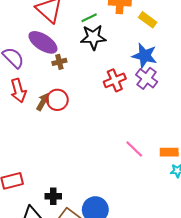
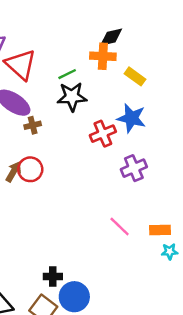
purple cross: (147, 78) -> (134, 168), moved, turned 30
red cross: (115, 80) -> (103, 134), moved
black cross: (53, 196) -> (53, 276), moved

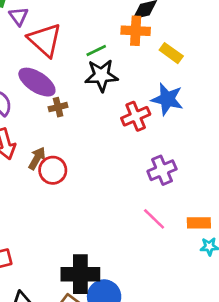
purple cross: (134, 168) -> (162, 170), moved
red circle: (30, 169) -> (53, 170), moved
black cross: (53, 276) -> (80, 274), size x1.8

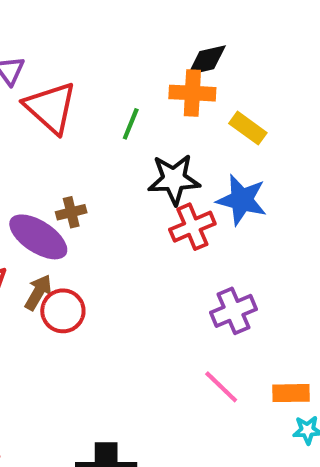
green line: (96, 50) -> (131, 124), turned -42
black star: (101, 75) -> (174, 179), moved
purple ellipse: (37, 82) -> (38, 237), moved

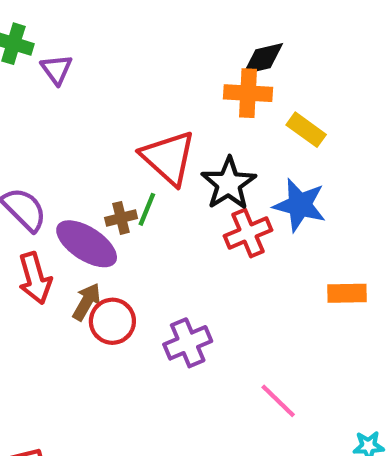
red triangle: (51, 107) -> (168, 158), moved
green line: (131, 124) -> (147, 209), moved
black star: (174, 179) -> (229, 184), turned -30
purple cross: (233, 311) -> (188, 343), moved
orange rectangle: (291, 393) -> (347, 293), moved

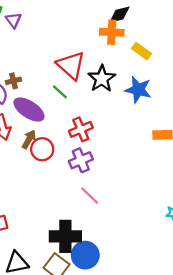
green line: (147, 209) -> (60, 92), turned -70
brown cross: (121, 218) -> (14, 81), moved
red cross: (248, 233) -> (81, 129), moved
pink line: (278, 401) -> (90, 196), moved

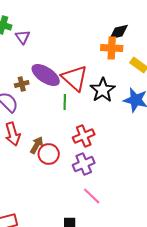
brown cross: (14, 81) -> (22, 84), moved
green line: (60, 92) -> (65, 102), turned 49
purple ellipse: (29, 110) -> (46, 75), moved

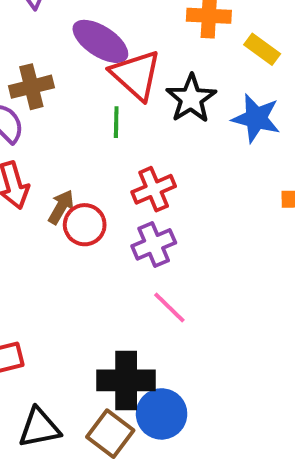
purple ellipse: (46, 75) -> (100, 41), moved
brown cross: (22, 84) -> (31, 87), size x1.5

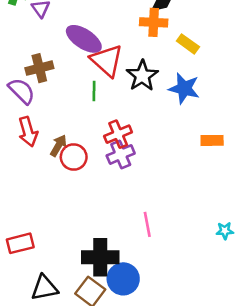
purple cross: (154, 244) -> (121, 154), moved
pink line: (169, 307) -> (147, 224), moved, turned 35

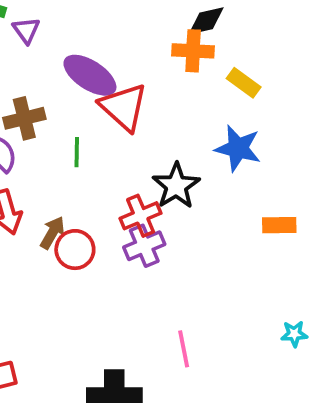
black star: (142, 76) -> (176, 186), moved
green line: (94, 91) -> (77, 152), moved
cyan star: (225, 231) -> (294, 334), moved

